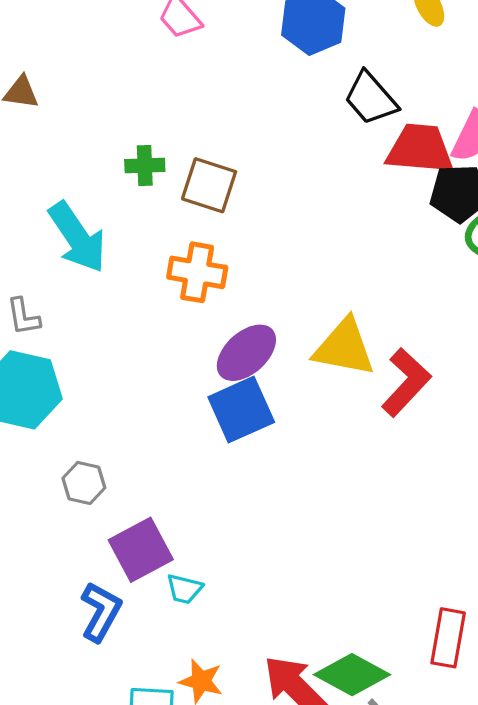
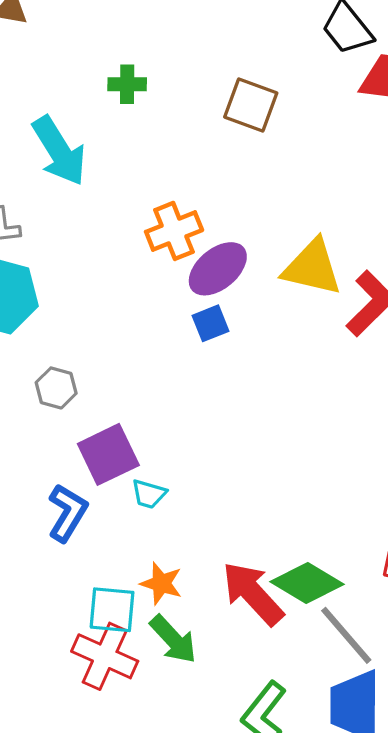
brown square: (209, 185) -> (251, 105), moved
orange cross: (197, 272) -> (174, 231), moved, turned -34
blue square: (241, 410) -> (211, 323), size x0.6

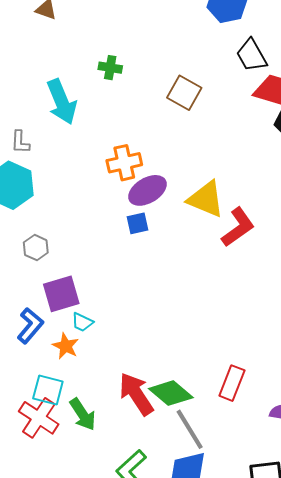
orange star: (161, 583) -> (66, 346), moved

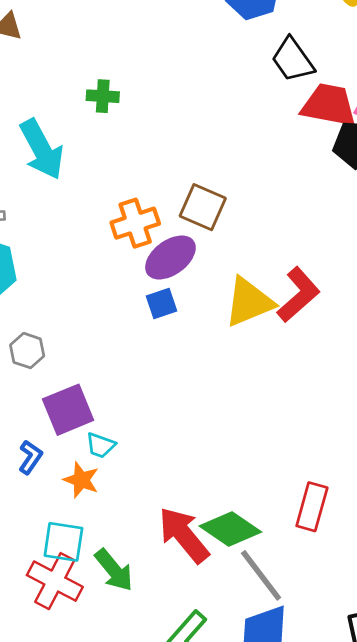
brown square: (184, 93) -> (203, 207), moved
yellow triangle: (206, 199) -> (249, 302), moved, turned -39
blue L-shape: (30, 326) -> (30, 457), size x0.7

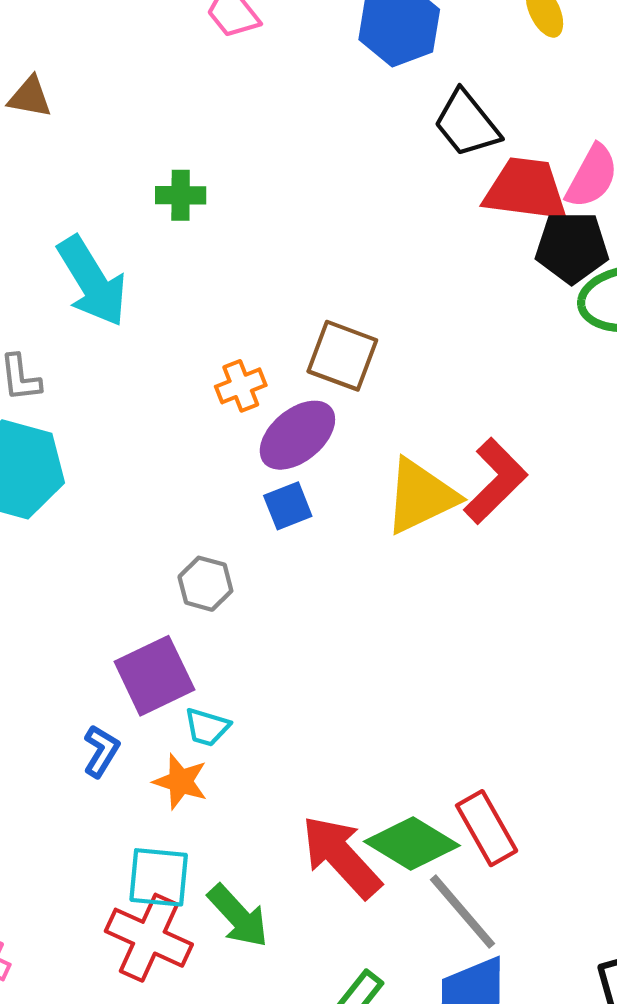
orange cross: (135, 223) -> (241, 386), size x0.7
gray hexagon: (27, 351) -> (205, 584), moved
red rectangle: (312, 507) -> (487, 828), moved, turned -42

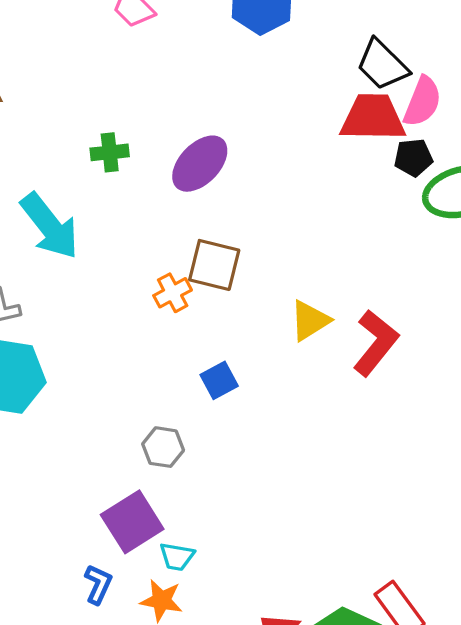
black trapezoid: (467, 124) -> (382, 65), moved
black pentagon: (572, 247) -> (413, 158), size x0.7
brown square: (342, 356) -> (214, 265), moved
purple ellipse: (297, 435) -> (200, 164), moved
yellow triangle: (421, 496) -> (310, 321), moved, size x0.7

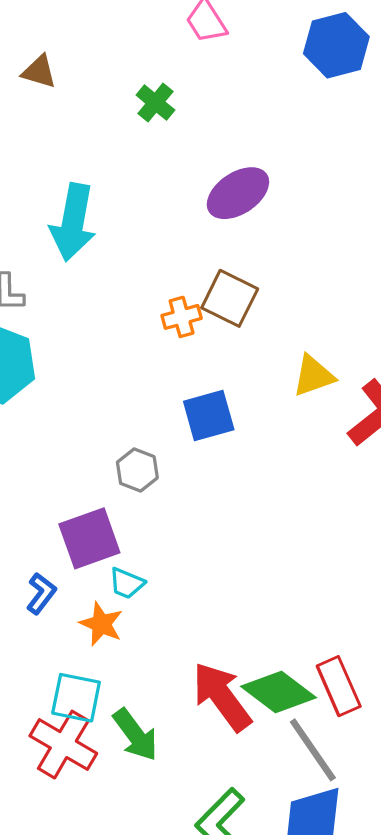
green cross: (110, 152) -> (155, 103), moved, turned 33
cyan arrow: (50, 226) -> (73, 222), turned 36
blue square: (219, 380) -> (209, 416), size x1.4

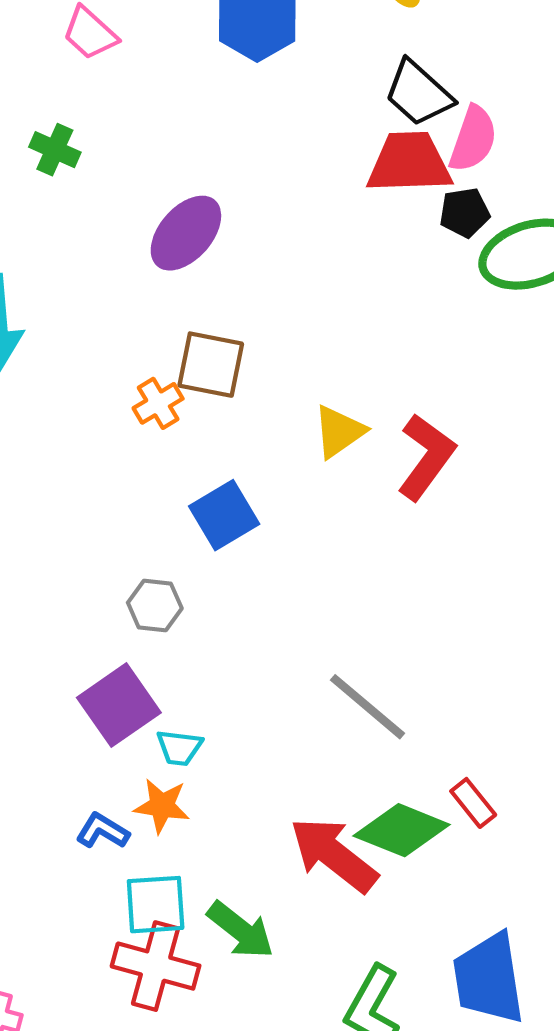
blue L-shape: (41, 593) -> (103, 831), moved, turned -81
red rectangle: (339, 686) -> (473, 803), size x0.7
gray line: (313, 750) -> (367, 707), moved

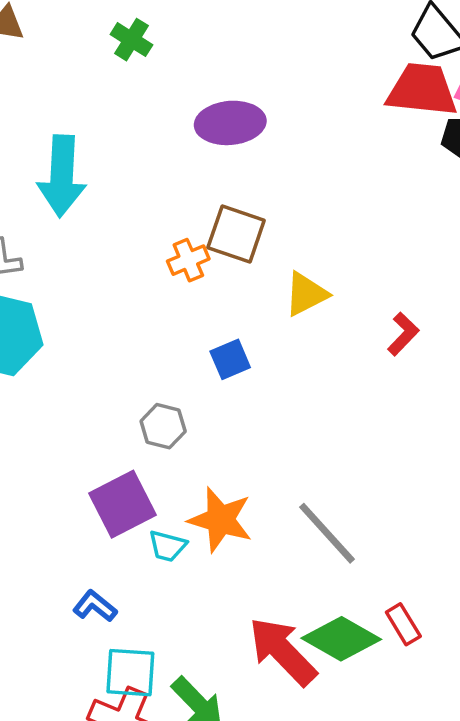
purple ellipse: (186, 233) -> (230, 123), turned 36
yellow triangle: (339, 432) -> (306, 294), moved
red L-shape: (426, 457) -> (403, 334), size x0.6
blue square: (224, 515) -> (230, 359), size x0.7
orange star: (162, 806) -> (220, 520), moved, size x1.4

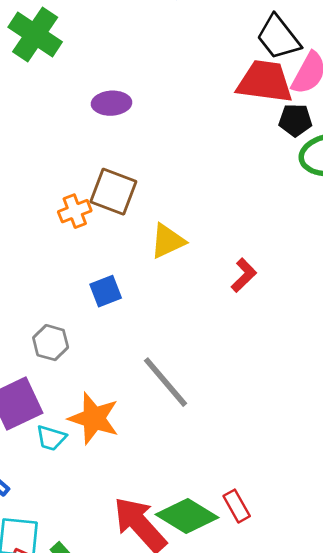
green cross: (132, 40) -> (35, 34), size x1.6
purple ellipse: (230, 123) -> (112, 103), size x0.7
gray line: (327, 533) -> (165, 382), moved

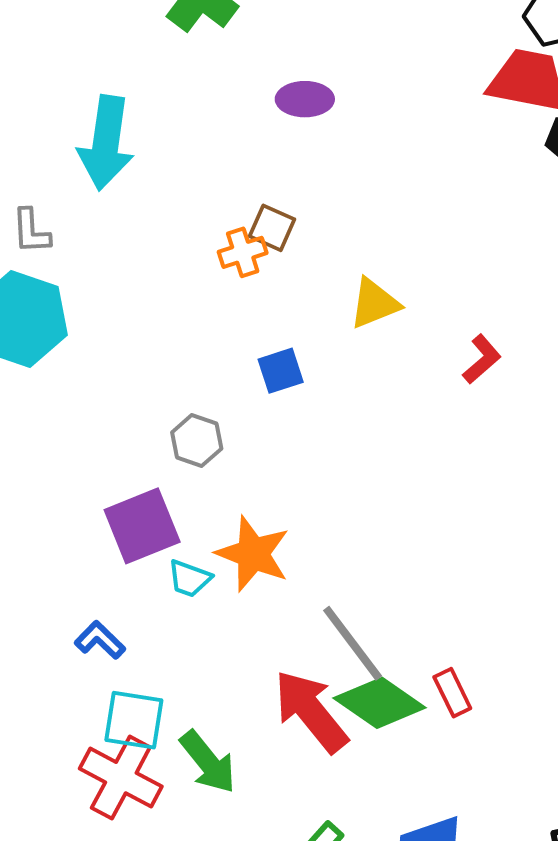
brown square: (113, 192) -> (272, 228), moved, size x0.7
gray line: (165, 382) -> (353, 643), moved

